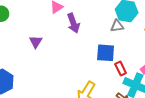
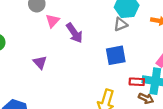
red rectangle: (121, 68) -> (137, 82), moved, turned -48

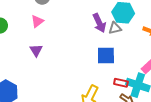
pink triangle: (53, 21) -> (37, 21), moved
purple arrow: (74, 33) -> (99, 23), moved

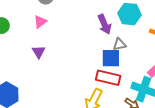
gray triangle: (115, 28) -> (119, 44), moved
red rectangle: (121, 83) -> (108, 78), moved, size x1.6

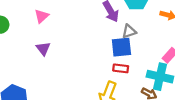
red rectangle: (108, 78) -> (121, 68), size x0.6

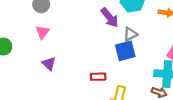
red rectangle: (121, 68) -> (98, 77), moved

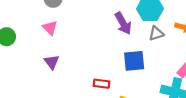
pink triangle: (42, 32) -> (50, 28), turned -32
gray triangle: (130, 34) -> (156, 33), moved

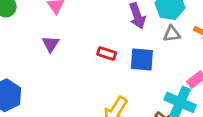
red rectangle: (102, 84) -> (107, 54), moved

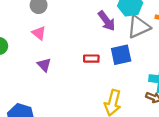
gray triangle: (172, 34) -> (139, 27), size x1.6

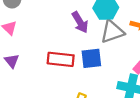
red rectangle: (91, 59) -> (61, 59), size x1.6

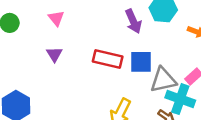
gray triangle: (112, 31) -> (163, 80), moved

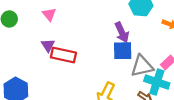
purple arrow: (133, 21) -> (122, 32), moved
red rectangle: (108, 59) -> (63, 55), moved

